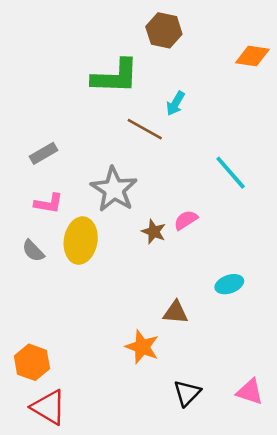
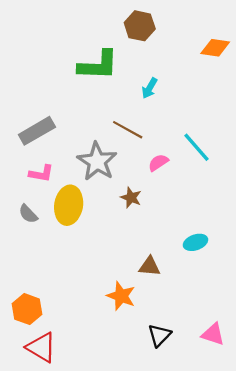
brown line: (145, 129) -> (128, 130), moved
gray rectangle: (43, 153) -> (37, 131), size x1.5
pink semicircle: (186, 220) -> (158, 163), moved

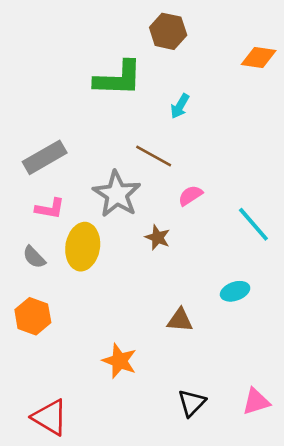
cyan line: (197, 147) -> (253, 224), moved
orange star: (121, 296) -> (119, 361), moved
orange hexagon: (27, 309) -> (33, 316), moved
pink triangle: (213, 334) -> (256, 402), turned -35

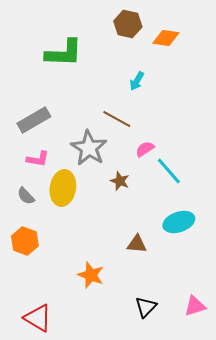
orange diamond: (259, 58) -> (166, 38), moved
green L-shape: (118, 79) -> (64, 53), moved
cyan line: (253, 224) -> (169, 171), moved
cyan ellipse: (235, 291) -> (179, 222), size x1.4

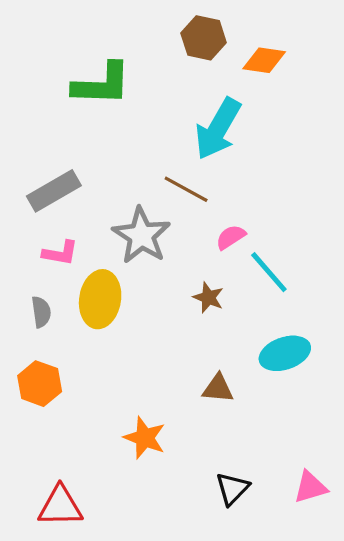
cyan arrow: (137, 81) -> (218, 129), size x2.0
brown star: (120, 181) -> (208, 298), moved
gray semicircle: (26, 196) -> (41, 312), turned -144
red triangle: (38, 318) -> (60, 506), turned -32

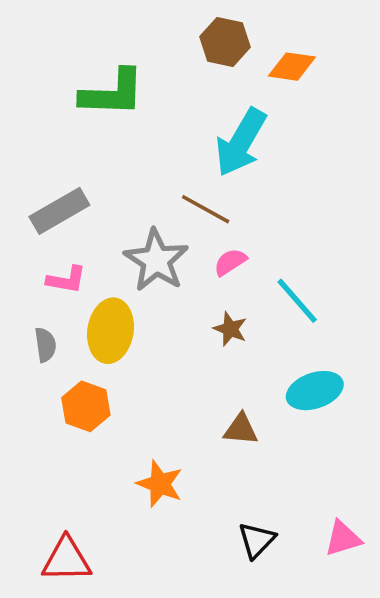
pink semicircle: (231, 237) -> (230, 262), moved
orange hexagon: (40, 384) -> (86, 406), moved

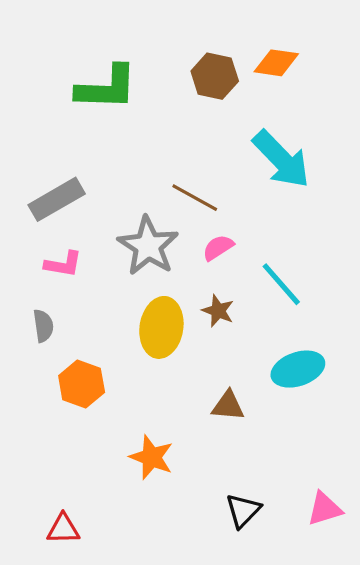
brown hexagon: (225, 42) -> (215, 76), moved
cyan arrow: (241, 142) -> (281, 159), moved, turned -74
yellow ellipse: (110, 331) -> (161, 327), moved
red triangle: (66, 560) -> (63, 529), size x0.7

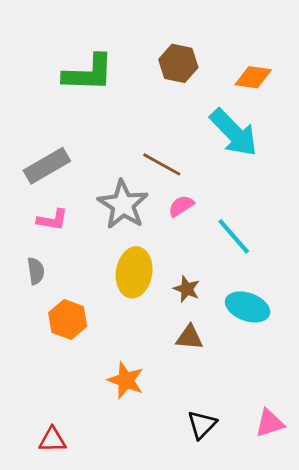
orange diamond: (276, 63) -> (253, 77), moved
brown star: (218, 311) -> (187, 289), moved
cyan ellipse: (298, 369) -> (248, 307), turned 39

